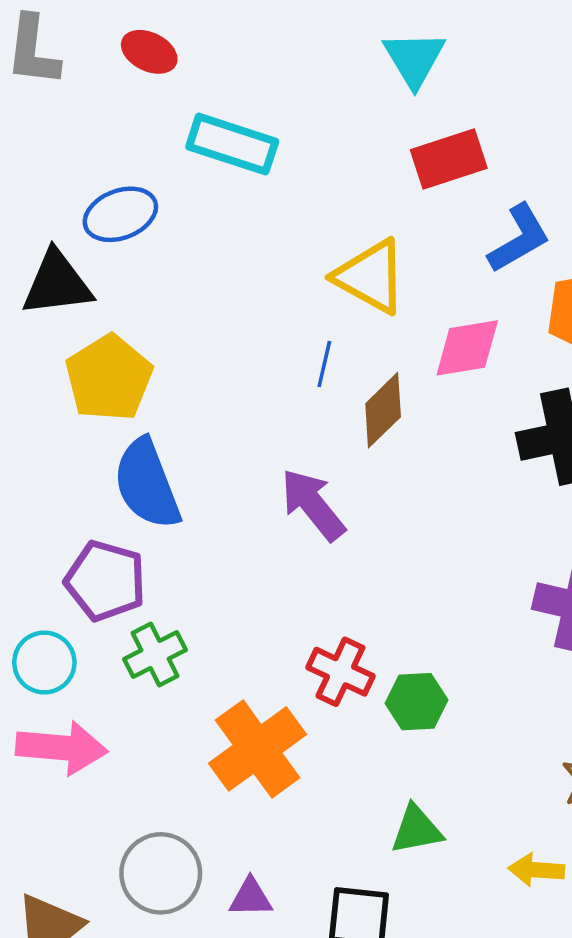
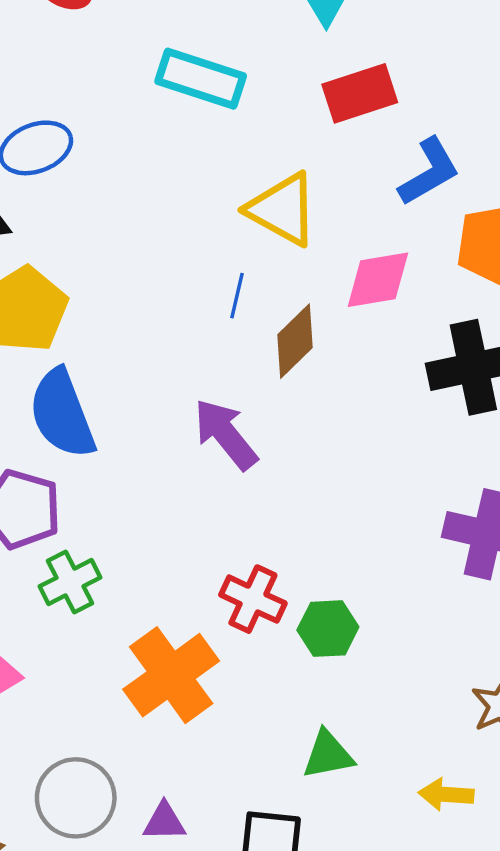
cyan rectangle: (232, 144) -> (201, 79), moved

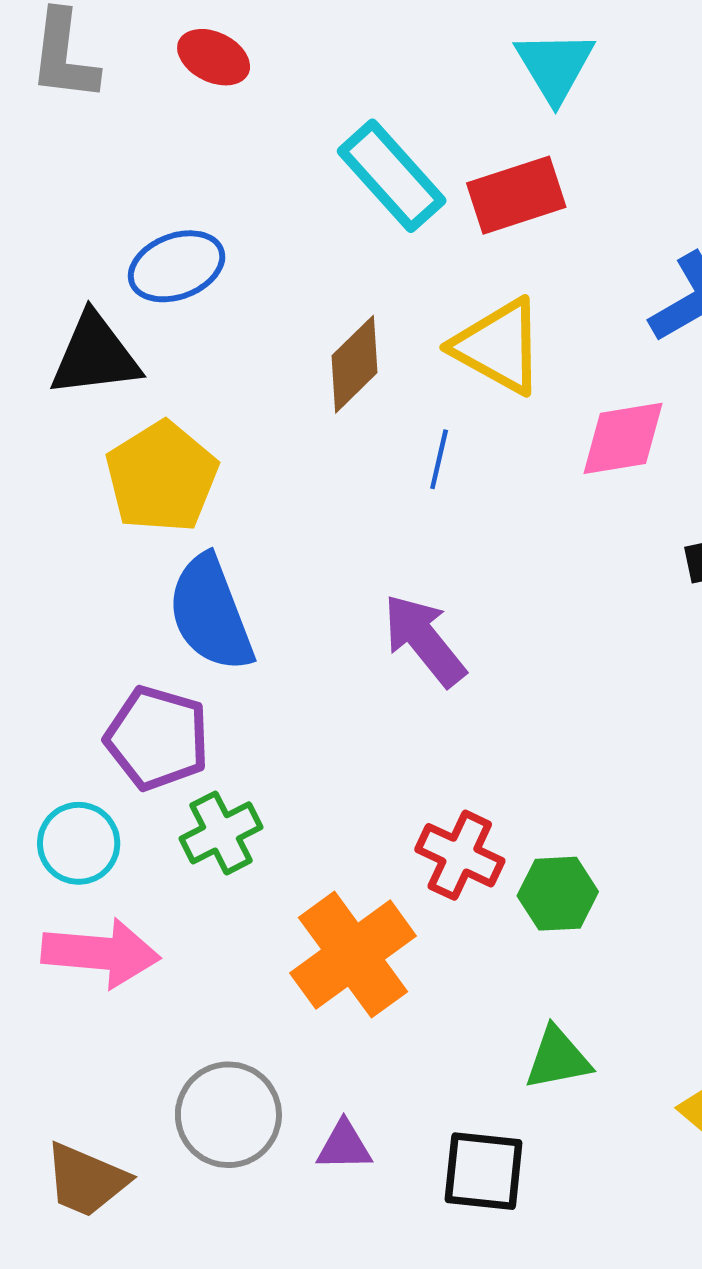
cyan rectangle: (201, 79) -> (392, 176), turned 30
red rectangle: (360, 93) -> (516, 195), moved
brown diamond: (295, 341) -> (355, 364), moved

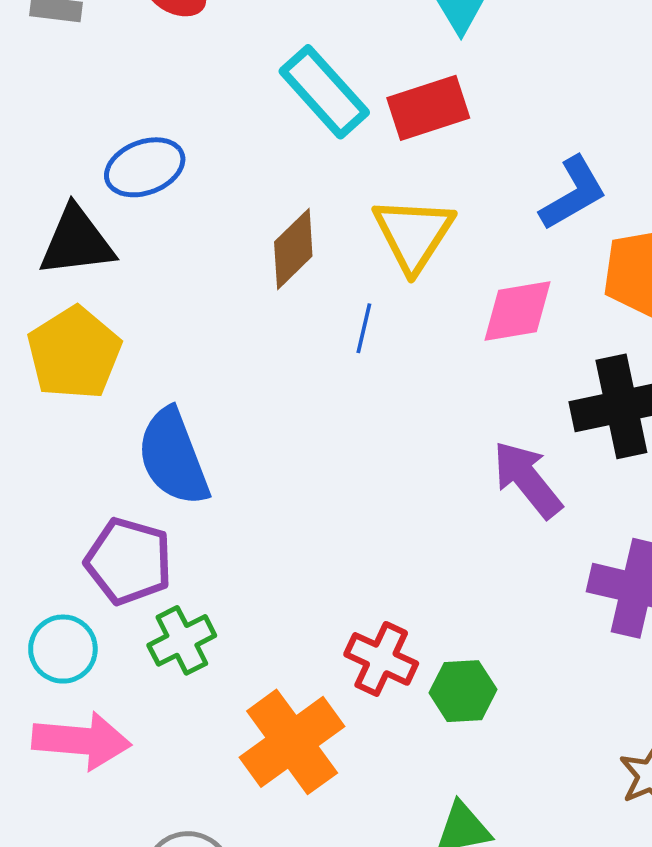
yellow triangle: (498, 346) -> (413, 234), turned 34
yellow pentagon: (162, 477) -> (74, 353), moved
purple arrow: (424, 640) -> (527, 479), moved

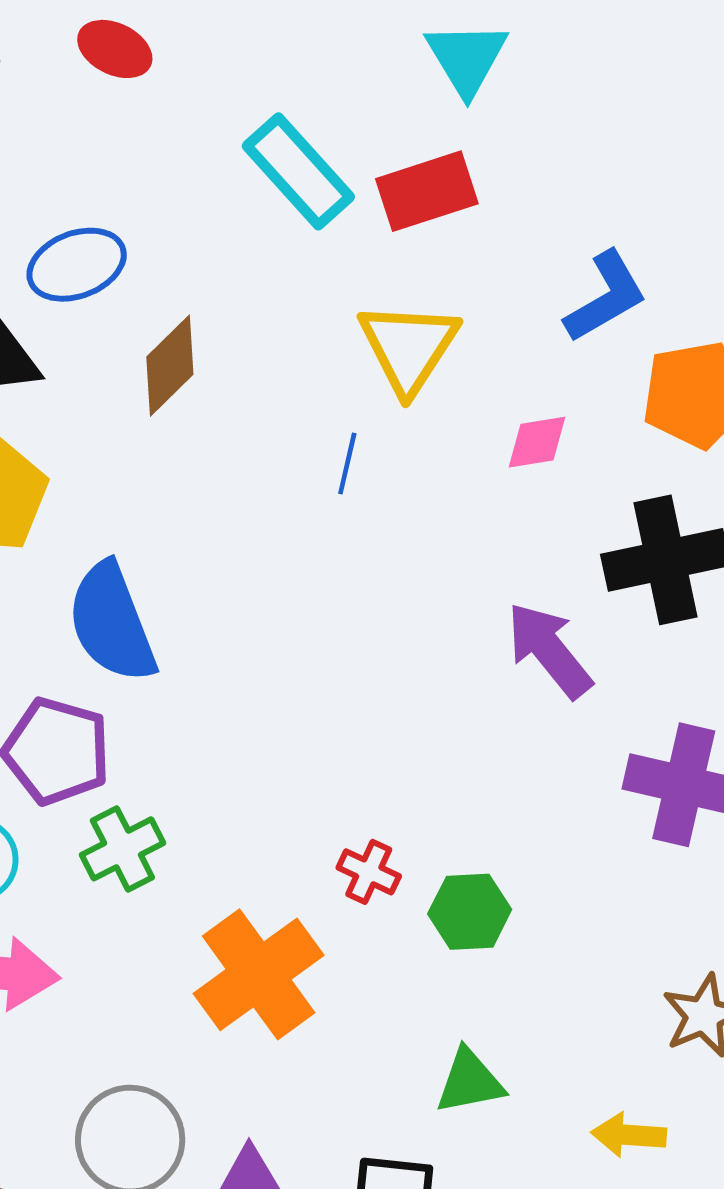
brown diamond: (293, 249) -> (170, 366), moved
pink diamond: (517, 311) -> (537, 442), size x0.7
red cross: (381, 659) -> (369, 872), size x0.7

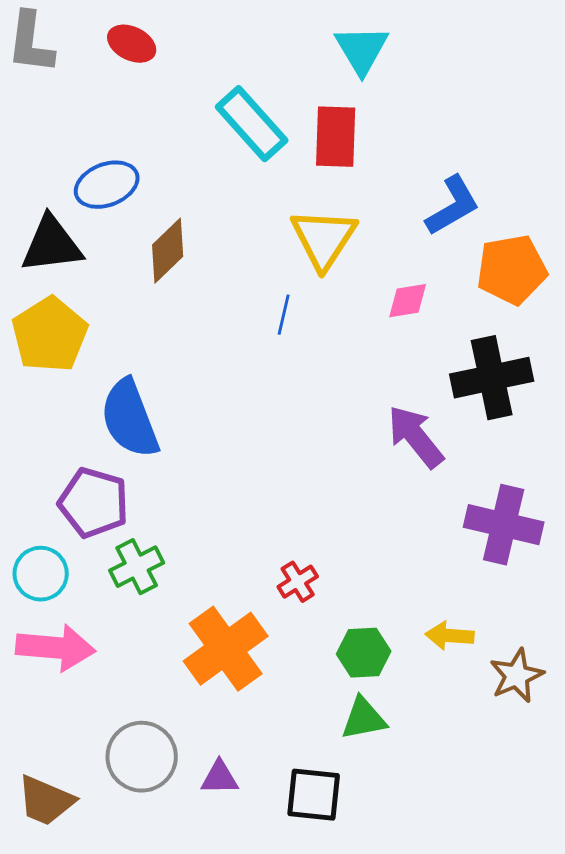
red rectangle: (427, 191) -> (336, 137), turned -70
red cross: (369, 872) -> (298, 582), turned 33
green hexagon: (470, 912) -> (364, 653), moved
yellow arrow: (629, 1135) -> (450, 636), moved

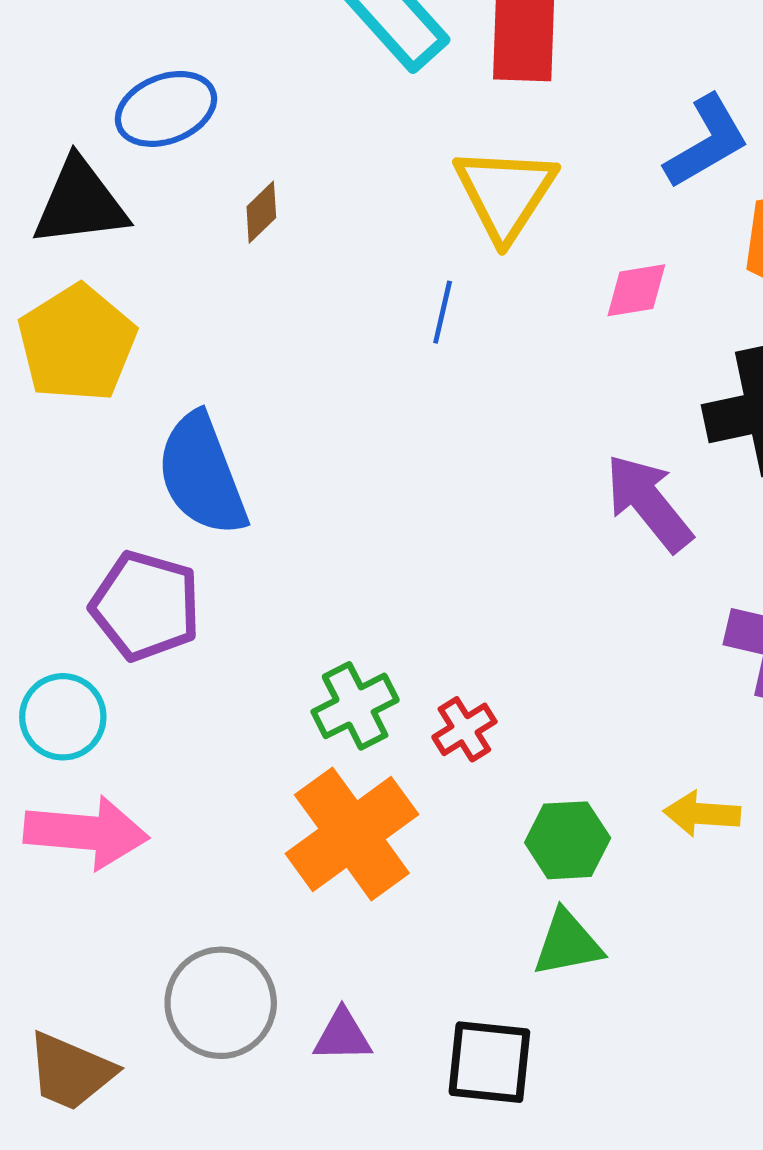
brown diamond: (168, 251) -> (261, 212), size x0.6
green cross: (137, 567) -> (355, 706), moved

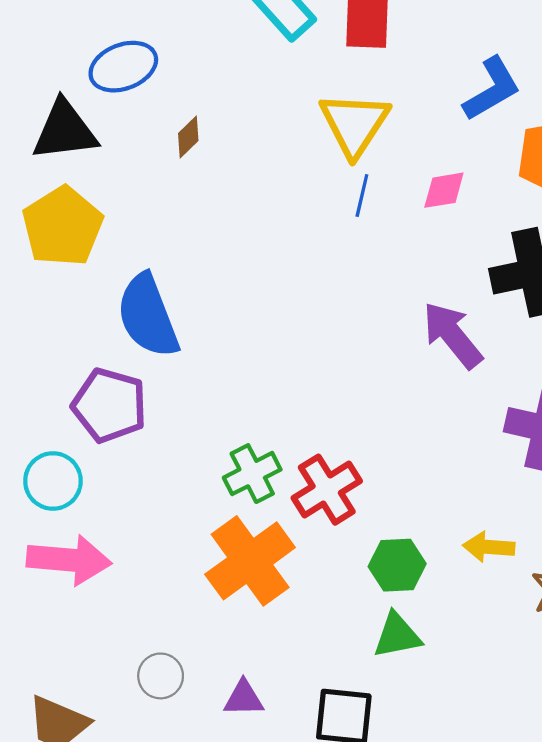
blue line: (443, 312) -> (362, 196), moved
red cross: (464, 729) -> (327, 490), size x1.6
gray circle: (221, 1003) -> (161, 676), size x0.6

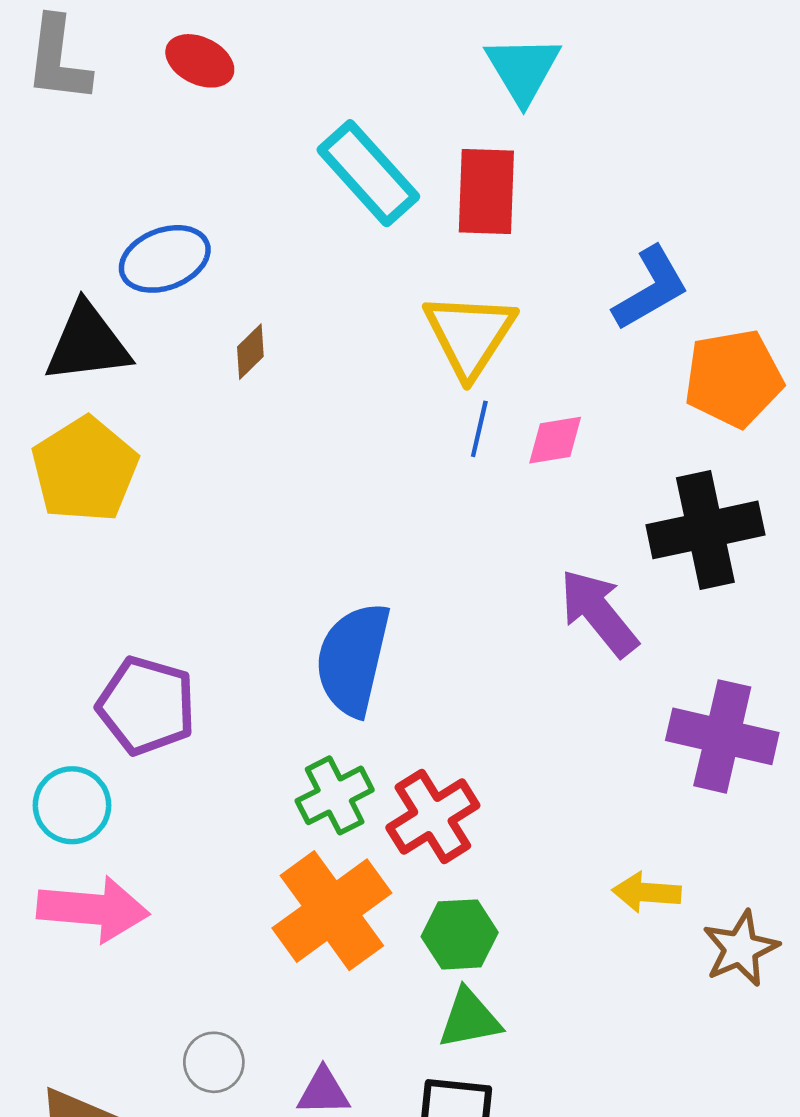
pink diamond: (444, 190) -> (555, 440), moved
blue semicircle: (148, 316) -> (353, 659), moved, turned 34
green hexagon: (397, 565) -> (460, 934), moved
green triangle: (397, 635) -> (469, 1019), moved

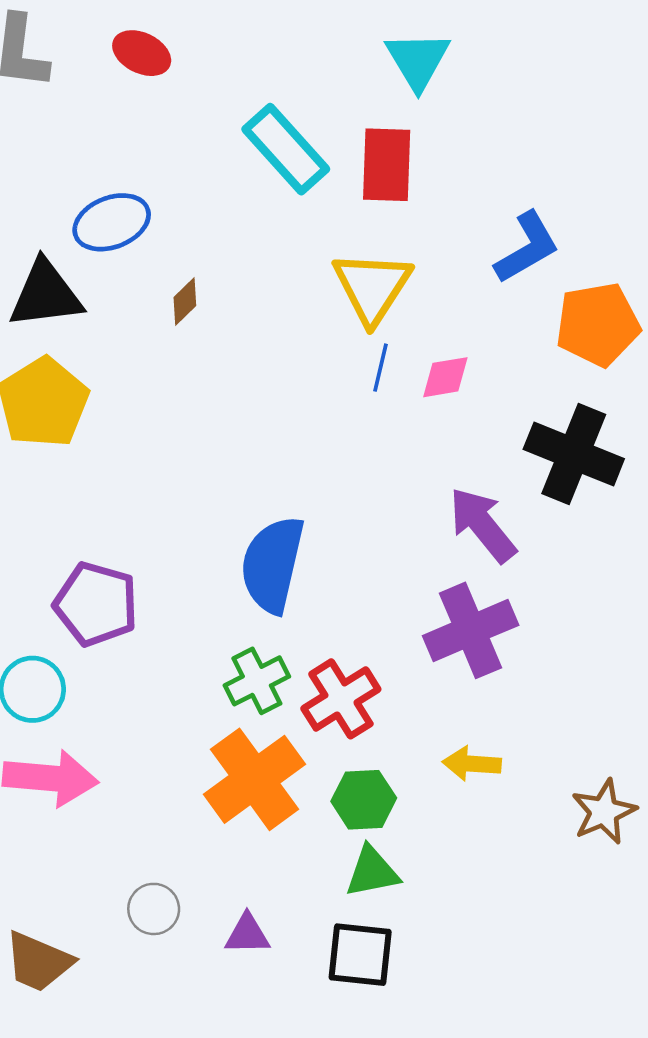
black cross: (705, 530) -> (574, 454), turned 34
purple cross: (722, 736) -> (471, 630), moved, turned -36
yellow arrow: (646, 892) -> (472, 764), moved

